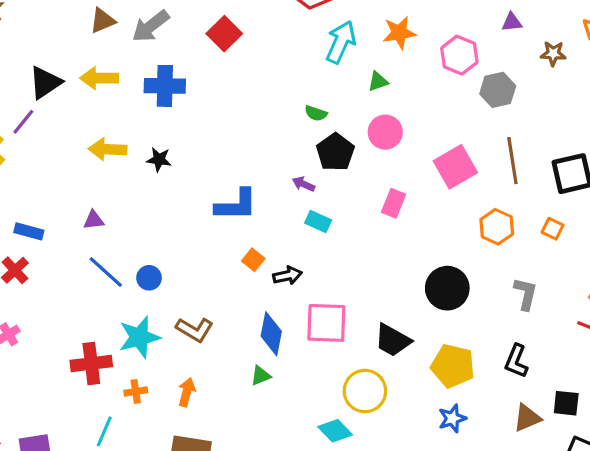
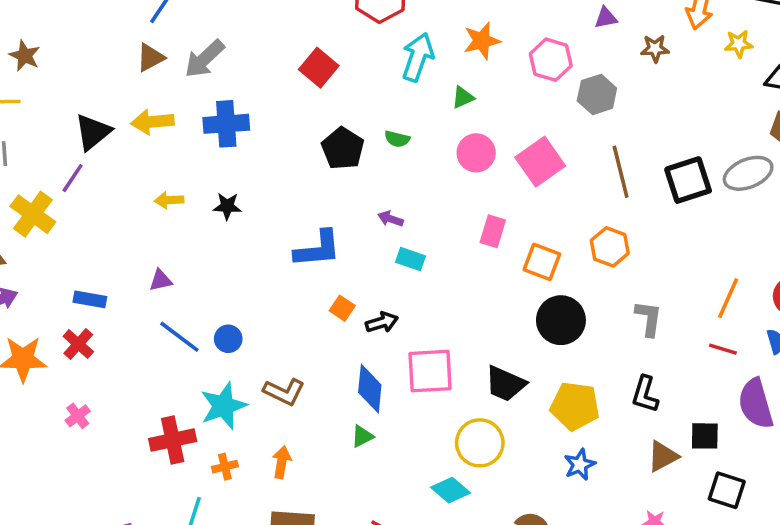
red square: (224, 34) -> (319, 68), moved
yellow arrow: (108, 149) -> (169, 200), size x0.7
black pentagon: (335, 152) -> (343, 149), moved
pink square: (455, 167) -> (540, 162), moved
orange square: (553, 229) -> (542, 262), moved, size x1.5

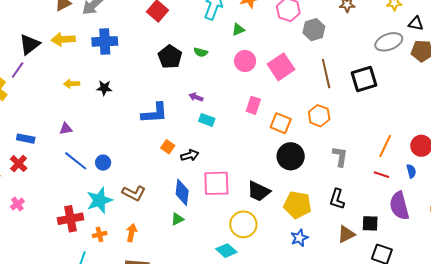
gray ellipse: (748, 173) -> (389, 42), moved

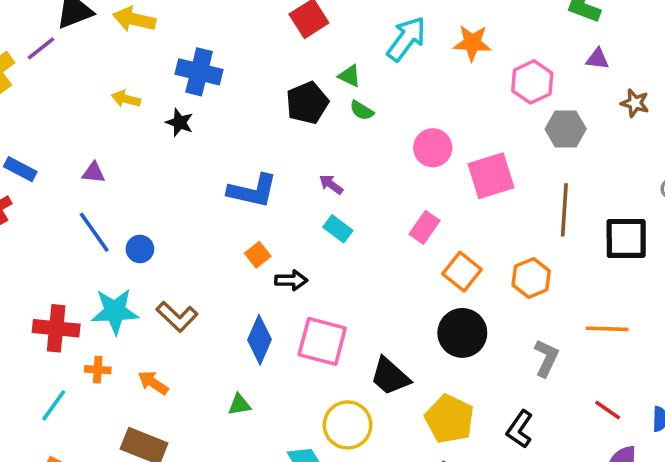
green triangle: (238, 30) -> (350, 76), moved, turned 32
blue cross: (105, 41) -> (199, 72), moved
orange line: (385, 146) -> (607, 329), moved, turned 50
green triangle: (177, 219) -> (239, 405), moved
orange arrow: (132, 233) -> (153, 383), turned -84

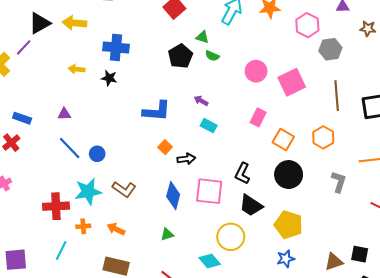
black L-shape: (520, 429) -> (242, 173), moved

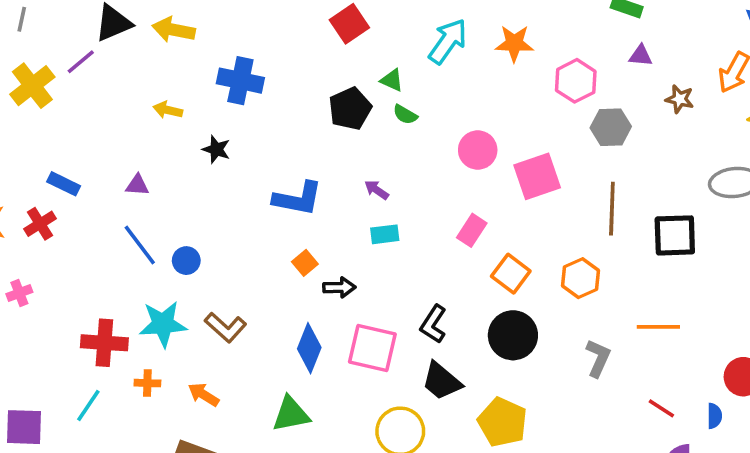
black star: (109, 78) -> (216, 149), moved
cyan rectangle: (209, 126) -> (385, 234), turned -42
green triangle: (167, 234) -> (291, 414), size x1.6
cyan line: (61, 250) -> (88, 405), moved

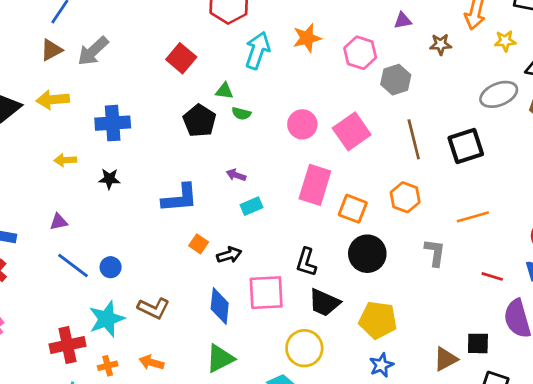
pink rectangle: (472, 230) -> (315, 185), size x1.6

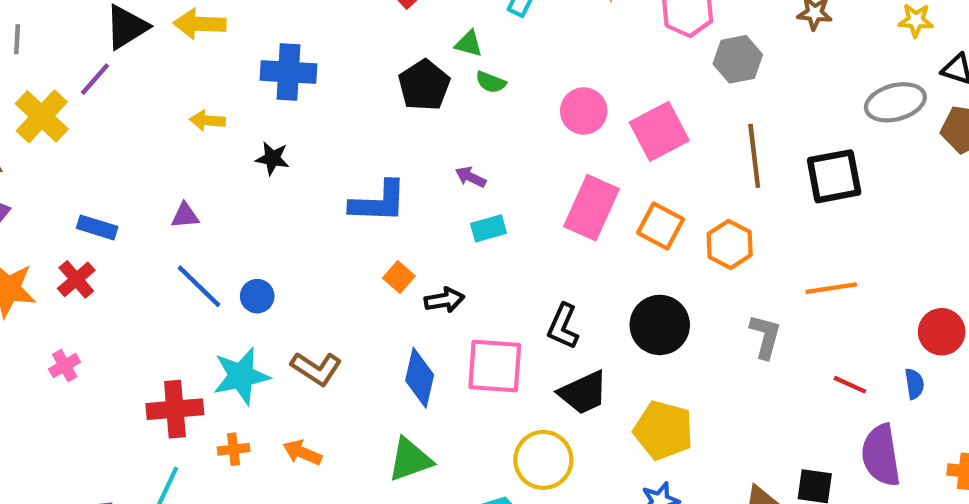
orange square: (353, 209) -> (661, 226), moved
black trapezoid: (324, 303) -> (583, 393), turned -56

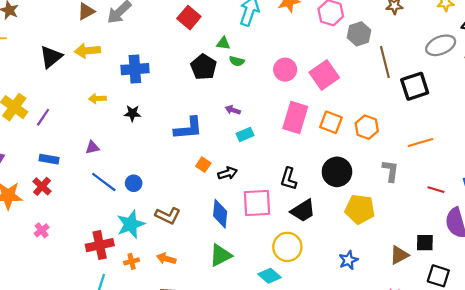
purple line: (95, 79) -> (43, 117), moved
brown line: (754, 156) -> (385, 62), moved
yellow pentagon: (663, 430) -> (360, 209), moved

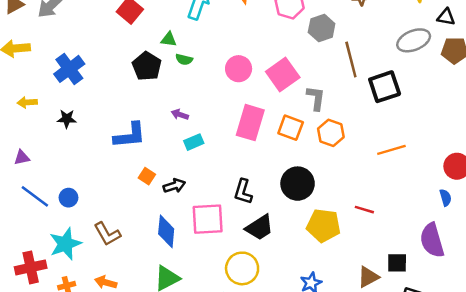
blue cross: (135, 69) -> (69, 69), turned -32
gray L-shape: (391, 171) -> (316, 98), moved
red line: (436, 190) -> (364, 210), moved
brown L-shape: (168, 216) -> (107, 234), turned 35

